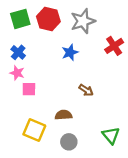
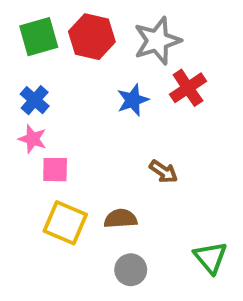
red cross: (114, 46) -> (188, 88), moved
yellow square: (34, 130) -> (65, 223), moved

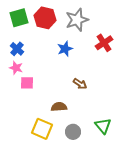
red cross: (188, 88) -> (104, 43), moved
yellow square: (65, 223) -> (42, 129), moved
gray circle: (131, 270) -> (73, 132), moved

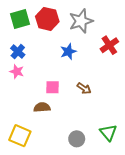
pink square: (27, 83) -> (53, 87), moved
brown semicircle: (59, 107) -> (42, 107), moved
yellow square: (42, 129) -> (20, 136), moved

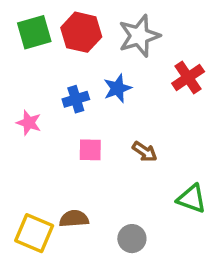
blue cross: (18, 52) -> (76, 99), moved, turned 32
brown semicircle: (42, 107) -> (74, 219), moved
green triangle: (108, 133) -> (192, 199), moved, turned -30

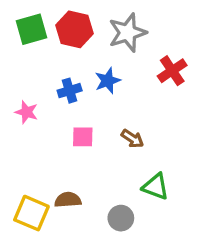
green triangle: (192, 199) -> (156, 187), moved

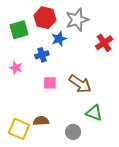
green square: (31, 29) -> (19, 30), moved
blue star: (108, 81) -> (59, 39), moved
brown arrow: (132, 139) -> (80, 84), size x1.6

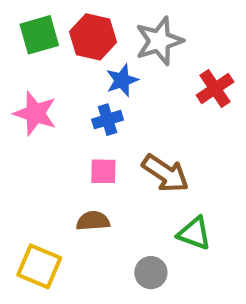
green square: (19, 30) -> (39, 35), moved
blue cross: (42, 55) -> (107, 120), moved
pink star: (16, 68) -> (35, 113), moved, size x1.5
brown semicircle: (41, 121) -> (93, 221), moved

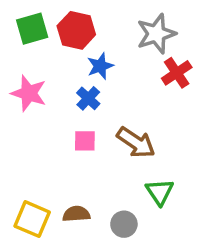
gray star: (159, 41) -> (156, 34), moved
blue cross: (107, 120) -> (88, 98), turned -30
brown semicircle: (93, 221) -> (76, 214), moved
green triangle: (194, 233) -> (160, 192), turned 36

